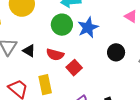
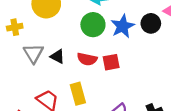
black circle: (116, 52) -> (151, 23), moved
red square: (74, 68) -> (111, 62), moved, turned 35

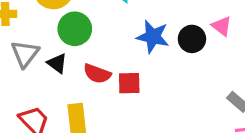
green circle: (93, 25) -> (75, 29), moved
blue star: (123, 26) -> (153, 37), turned 30

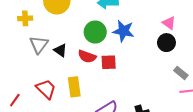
green circle: (75, 29) -> (95, 32), moved
black circle: (192, 39) -> (166, 43), moved

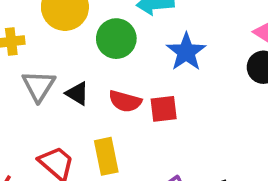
blue star: (123, 31) -> (186, 52), turned 30
green circle: (95, 32) -> (116, 39), moved

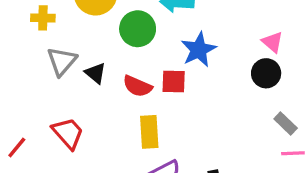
red square: (164, 109) -> (174, 81), moved
yellow rectangle: (106, 156) -> (149, 132), moved

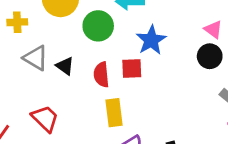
gray triangle: (62, 61) -> (36, 58), turned -36
red semicircle: (137, 86) -> (101, 75), turned 65

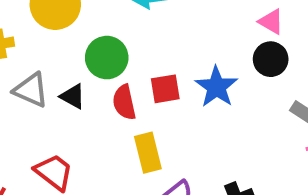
green circle: (98, 26) -> (107, 58), moved
blue star: (151, 40) -> (216, 87), moved

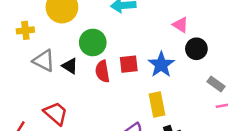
pink triangle: (271, 22) -> (180, 25), moved
yellow rectangle: (148, 153) -> (157, 105), moved

